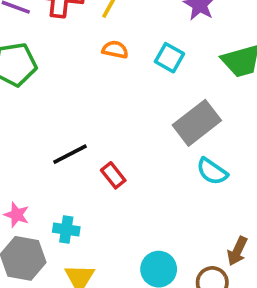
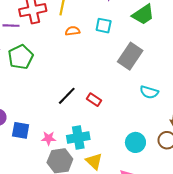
cyan semicircle: (212, 171) -> (149, 92), moved
cyan cross: (66, 230) -> (78, 137), size x1.5

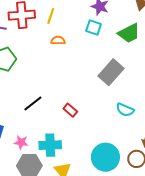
cyan square: (104, 26) -> (94, 28), moved
black line: (67, 96) -> (33, 104), moved
cyan circle: (135, 142) -> (105, 157), size x1.4

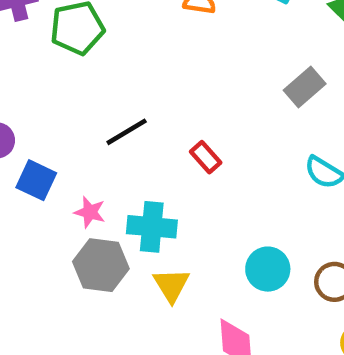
gray rectangle: (111, 72) -> (305, 87), size x0.7
cyan circle: (105, 157) -> (268, 269), size x0.7

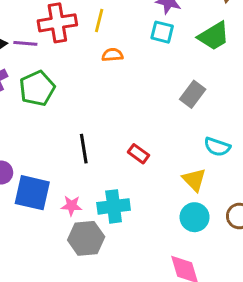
black line: (127, 132) -> (84, 149), turned -56
blue square: (36, 180) -> (32, 193), size x1.4
yellow triangle: (171, 285) -> (194, 180), moved

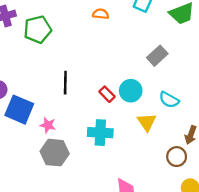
cyan cross: (114, 206) -> (100, 133), moved
cyan circle: (195, 217) -> (131, 91), moved

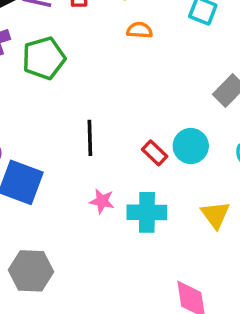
yellow triangle: (147, 122) -> (215, 215), moved
pink star: (48, 125) -> (102, 201), moved
gray hexagon: (55, 153) -> (31, 271), moved

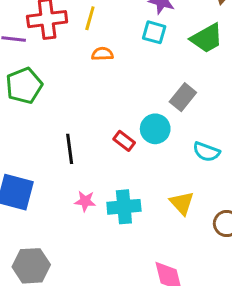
cyan circle: (191, 146) -> (155, 129), moved
red rectangle: (155, 153) -> (124, 141), moved

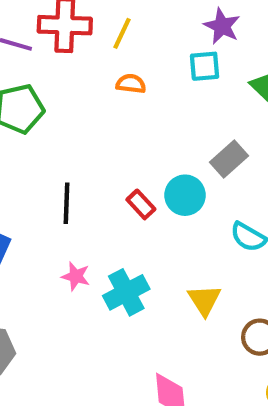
cyan square: (154, 32) -> (205, 66), turned -30
cyan cross: (124, 207) -> (126, 292), turned -32

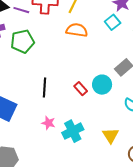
cyan square: (205, 66) -> (113, 22), turned -35
orange semicircle: (131, 84) -> (77, 30), size x1.5

